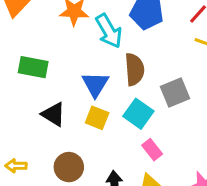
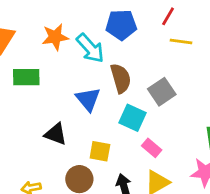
green rectangle: (33, 67) -> (26, 77), moved
yellow square: (97, 118) -> (100, 151), moved

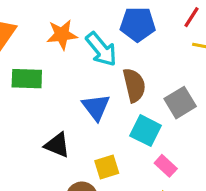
yellow square: (100, 151) -> (107, 167), turned -30

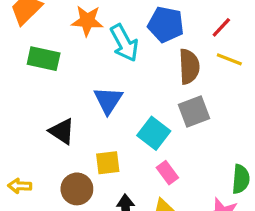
brown semicircle: (134, 85) -> (189, 67), moved

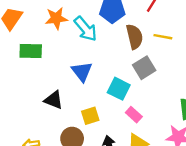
yellow line: (229, 59) -> (163, 37), moved

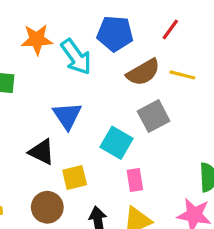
brown semicircle: (135, 37) -> (143, 72), turned 70
black triangle: (54, 100) -> (42, 152), moved
pink rectangle: (134, 115) -> (135, 180), turned 35

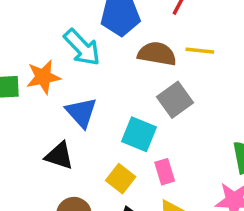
orange star: (37, 39) -> (43, 77), moved
brown semicircle: (143, 72) -> (157, 54), turned -132
yellow square: (75, 178) -> (121, 179), moved, turned -30

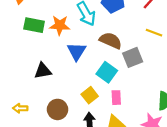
brown semicircle: (157, 54) -> (111, 41), moved
black triangle: (59, 156) -> (43, 71), moved, turned -42

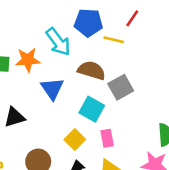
yellow line: (154, 33) -> (114, 40), moved

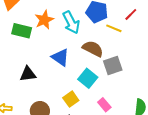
orange star: (28, 60) -> (44, 20), moved, turned -30
blue triangle: (52, 89) -> (60, 57), turned -30
pink rectangle: (107, 138) -> (104, 105), moved, turned -40

